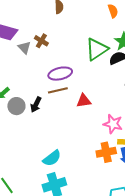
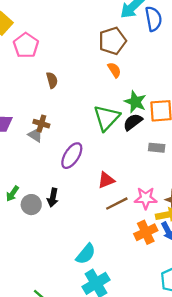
gray triangle: (24, 48) -> (36, 135), moved
purple ellipse: (60, 74) -> (72, 156), turned -30
brown line: (58, 90) -> (117, 204), moved

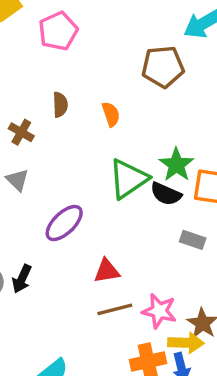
pink pentagon: (26, 45) -> (58, 31), moved
orange semicircle: (114, 70) -> (111, 114), moved
black semicircle: (133, 122) -> (166, 194), turned -132
brown cross: (41, 124) -> (21, 132), moved

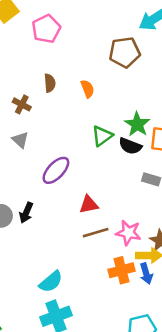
green triangle: (128, 179) -> (102, 136), size x0.7

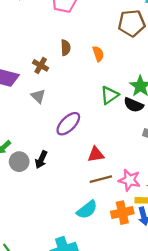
cyan semicircle: (51, 282) -> (87, 210), moved

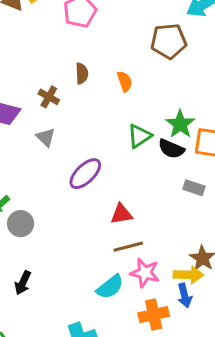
black arrow: (41, 160) -> (23, 283), moved
pink star: (129, 180) -> (145, 273), moved
orange cross: (122, 213) -> (154, 315), moved

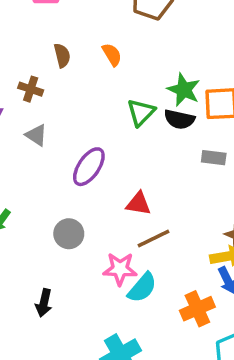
red triangle: (121, 214) -> (138, 204), turned 30
gray circle: (21, 224) -> (69, 234), moved
pink star: (145, 273) -> (120, 269), moved

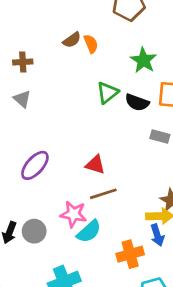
brown semicircle: (62, 55) -> (72, 40), moved, turned 60
brown cross: (31, 89) -> (23, 62), turned -30
green star: (184, 90) -> (143, 60), moved
purple ellipse: (89, 167) -> (35, 165), moved
gray circle: (69, 234) -> (34, 231), moved

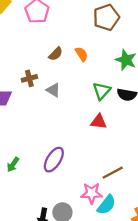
brown semicircle: (72, 40) -> (56, 54), moved
gray triangle: (22, 99) -> (53, 90), moved
red triangle: (95, 165) -> (99, 122), moved

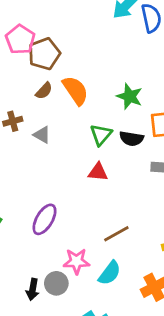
brown pentagon: (106, 17) -> (44, 54), moved
orange semicircle: (81, 54) -> (75, 90), size x1.6
pink star: (92, 193) -> (76, 261), moved

